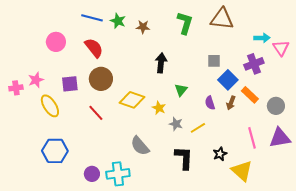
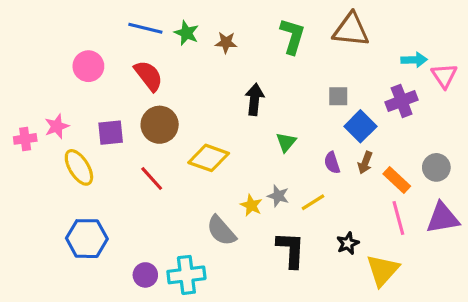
orange rectangle: (250, 95) -> (397, 180), moved
yellow star: (159, 108) -> (251, 205), moved
yellow triangle: (242, 171) -> (383, 270), turned 30

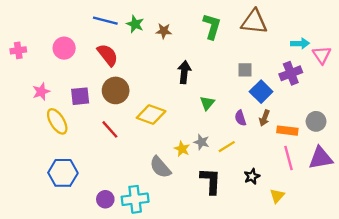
pink cross: (25, 139) -> (18, 50), moved
orange rectangle: (397, 180) -> (287, 131), turned -36
yellow triangle: (383, 270) -> (277, 196), size x0.6

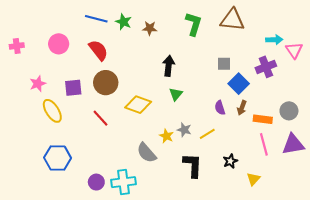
green triangle: (207, 103) -> (176, 94), moved

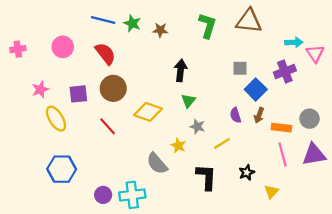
gray star: (184, 130) -> (197, 126), moved

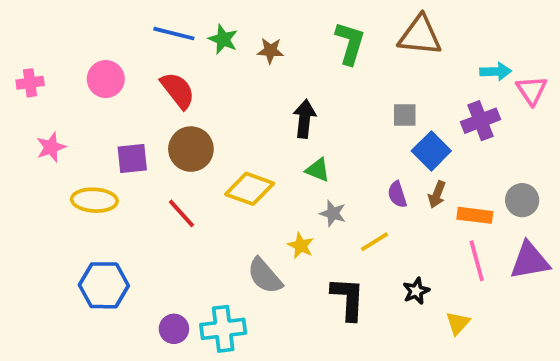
pink star: (40, 89) -> (51, 147), moved
green triangle: (188, 101) -> (318, 170), turned -48
yellow ellipse: (56, 119) -> (94, 200), turned -55

